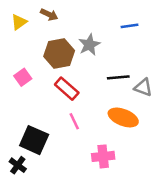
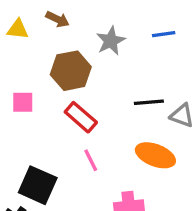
yellow triangle: (19, 22) -> (18, 29), turned 42
gray star: (89, 45) -> (111, 41), moved
pink square: (23, 77) -> (23, 102), turned 36

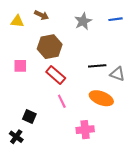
blue line: (164, 34) -> (115, 19), moved
gray star: (111, 41) -> (83, 21), moved
black square: (38, 185) -> (29, 116), size x0.6

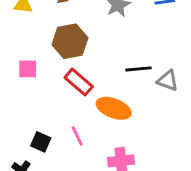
orange ellipse: (101, 98) -> (114, 108), moved
pink line: (62, 101) -> (77, 136), moved

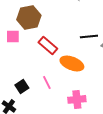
brown hexagon: (70, 41) -> (29, 17), moved
black square: (41, 142) -> (22, 86), turned 32

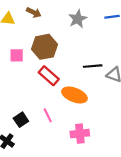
brown hexagon: (29, 17) -> (44, 47), moved
pink square: (13, 36) -> (17, 55), moved

